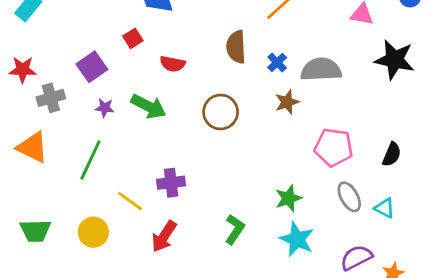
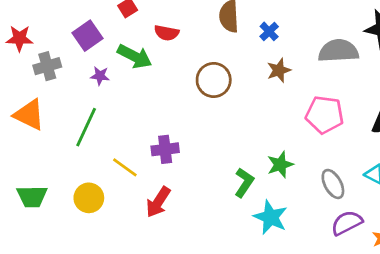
gray semicircle: (321, 70) -> (338, 51), moved
green arrow: (148, 106) -> (135, 56), moved
gray ellipse: (349, 197) -> (333, 184), moved
green L-shape: (235, 229) -> (244, 183), moved
cyan star: (297, 239) -> (270, 217), moved

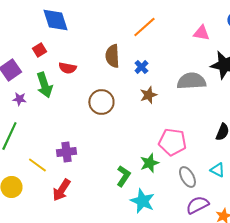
green arrow: (135, 56) -> (44, 85), turned 45
pink pentagon: (325, 115) -> (172, 142), moved

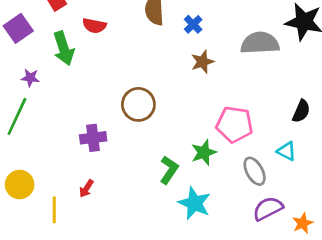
purple star: (19, 99) -> (30, 78), moved
brown circle: (101, 102) -> (138, 104), moved
yellow line: (37, 165) -> (54, 210), moved, turned 54
cyan triangle: (217, 170) -> (287, 151), moved
red arrow: (61, 190) -> (86, 189), size x0.6

